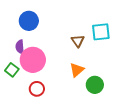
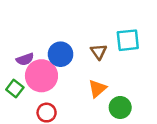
blue circle: (29, 21) -> (61, 54), moved
purple semicircle: (20, 47) -> (25, 59), turned -104

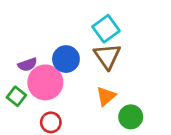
cyan square: (128, 40) -> (106, 29), moved, turned -30
brown triangle: (99, 52) -> (107, 56), size x1.5

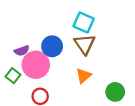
cyan square: (106, 29) -> (84, 22), turned -30
green circle: (131, 117) -> (115, 92), moved

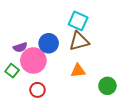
brown triangle: (85, 44) -> (79, 41), turned 50
orange triangle: (84, 76) -> (78, 71), turned 35

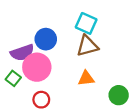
blue circle: (49, 43) -> (46, 39), moved
purple semicircle: (20, 47) -> (22, 53), size x1.5

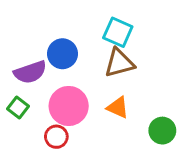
pink circle: (37, 67) -> (69, 106), moved
orange triangle: (86, 78) -> (118, 108), turned 30

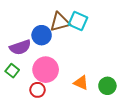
brown triangle: (119, 63) -> (60, 22), moved
orange triangle: (118, 108) -> (81, 83), moved

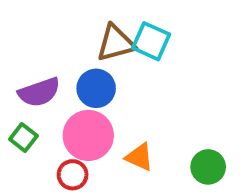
blue circle: (42, 35) -> (96, 88), moved
orange triangle: (81, 83) -> (139, 157), moved

